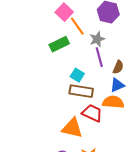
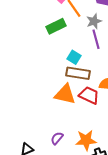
orange triangle: (72, 128) -> (65, 94), moved

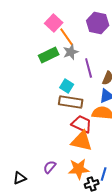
gray star: (94, 21) -> (71, 52), moved
orange triangle: (65, 94) -> (82, 141), moved

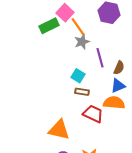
green rectangle: (49, 55) -> (49, 26), moved
brown rectangle: (71, 102) -> (82, 92), size x0.6
orange triangle: (82, 141) -> (59, 130), moved

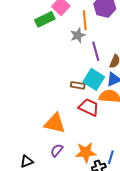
orange line: (78, 27) -> (85, 20), moved, turned 30
cyan square: (78, 76) -> (94, 79), moved, size x1.5

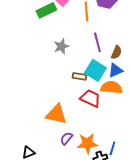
gray star: (78, 35) -> (61, 46), moved
purple semicircle: (57, 150) -> (66, 138), moved

